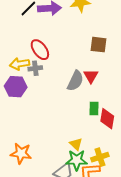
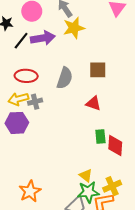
red ellipse: (40, 50) -> (26, 76), moved, turned -45
red triangle: (91, 76) -> (93, 103), turned -35
gray semicircle: (75, 81) -> (65, 78), moved
orange star: (21, 153) -> (30, 191), turned -30

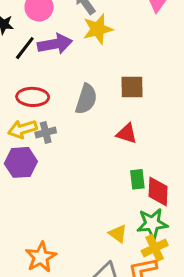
green star: (88, 192) -> (152, 223), moved

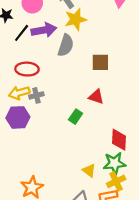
gray semicircle: (86, 99) -> (66, 45), moved
green rectangle: (137, 179) -> (76, 117), moved, turned 40

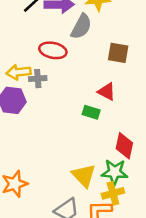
red ellipse: (27, 69) -> (53, 50), moved
green rectangle: (76, 117) -> (91, 112), moved, turned 64
yellow triangle: (89, 171) -> (84, 176), size x1.5

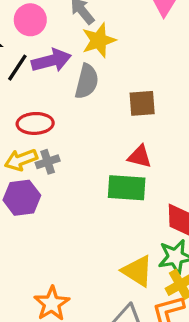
red ellipse: (53, 50) -> (35, 123), moved
green rectangle: (91, 112) -> (127, 188), size x1.6

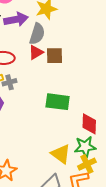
brown square: (142, 103) -> (54, 56), moved
red triangle: (140, 157) -> (36, 52), moved, turned -49

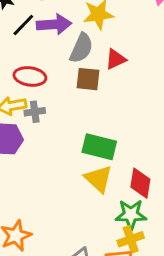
red triangle: (36, 52) -> (116, 59), moved
brown square: (54, 56) -> (88, 79), moved
yellow triangle: (61, 154) -> (98, 179), moved

